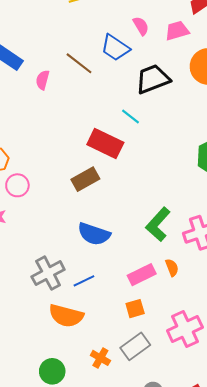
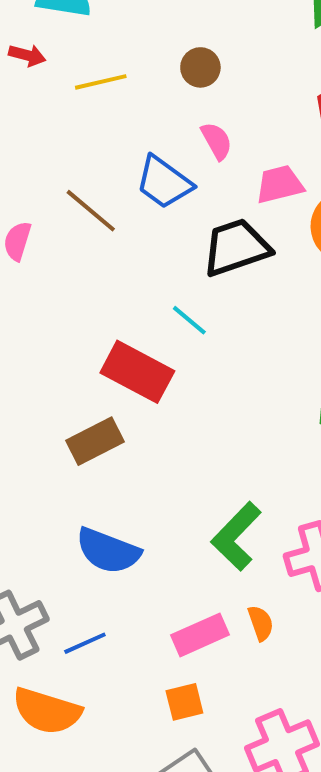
pink trapezoid: (177, 31) -> (280, 184), moved

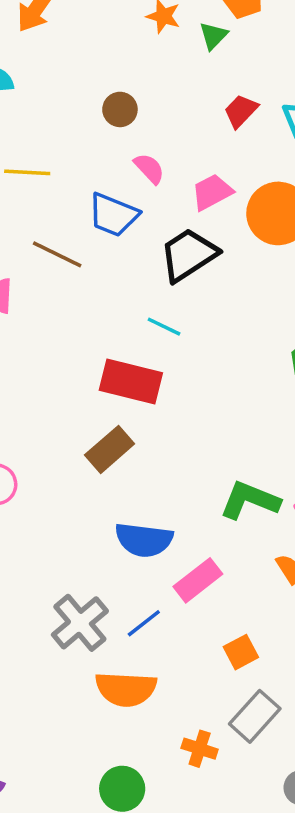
yellow line: (101, 82) -> (27, 172), moved, turned 30
green L-shape: (236, 536) -> (250, 500), turned 82
pink rectangle: (200, 635) -> (198, 580), moved

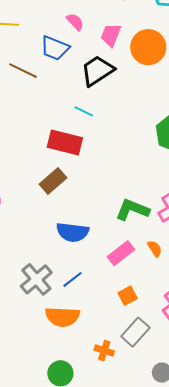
pink trapezoid: (212, 192) -> (111, 35), turned -40
pink rectangle: (198, 580) -> (121, 253), moved

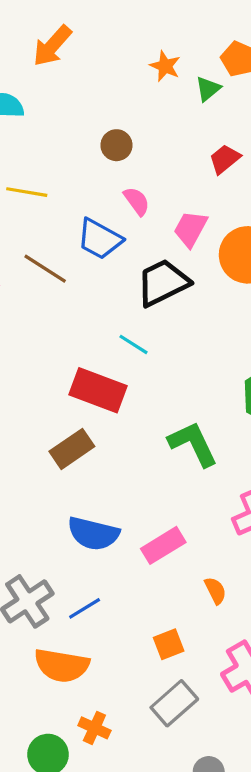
green L-shape: (132, 210) -> (193, 444), moved, turned 36
orange semicircle: (155, 249) -> (215, 591), moved
pink rectangle: (121, 253) -> (163, 545), moved
orange cross: (104, 351) -> (94, 728), moved

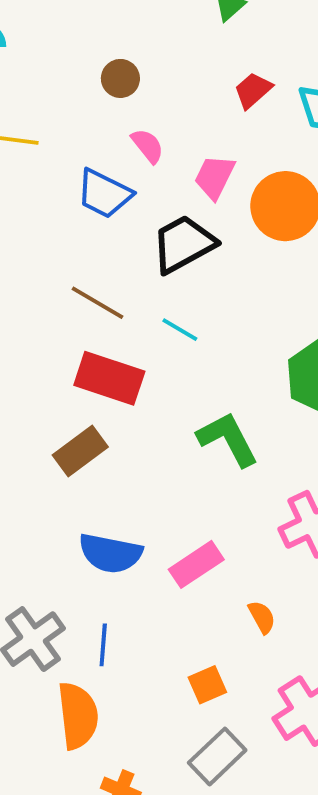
brown line: (45, 269) -> (98, 303), moved
cyan line: (134, 344) -> (180, 330), moved
blue line: (85, 608) -> (103, 645), turned -52
orange semicircle: (62, 665) -> (78, 716), turned -104

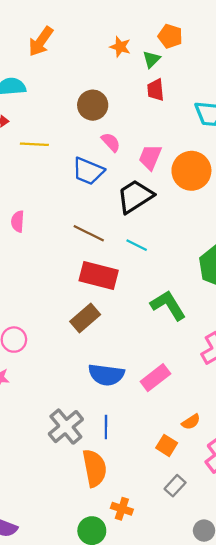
brown circle: (120, 78) -> (93, 105), size x1.4
red trapezoid: (253, 90) -> (156, 90), moved, turned -50
orange semicircle: (262, 617) -> (191, 422), moved, turned 90
orange square: (207, 685) -> (167, 445), turned -30
gray rectangle: (217, 756) -> (175, 486), size x0.7

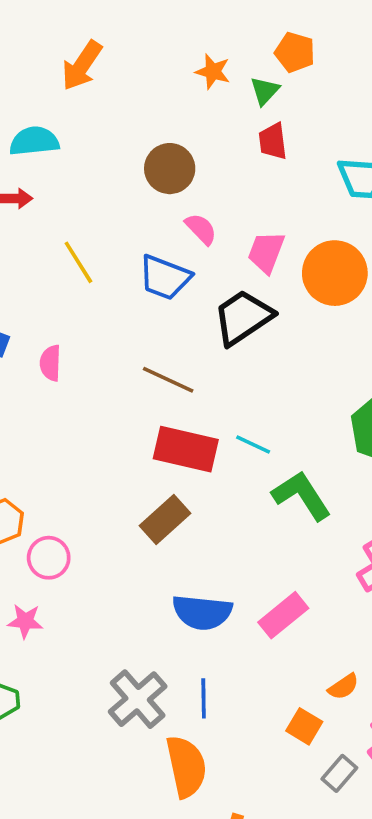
yellow line: (34, 144) -> (78, 262), moved, turned 56
cyan line: (137, 245) -> (253, 445), moved
gray rectangle: (175, 486) -> (339, 773), moved

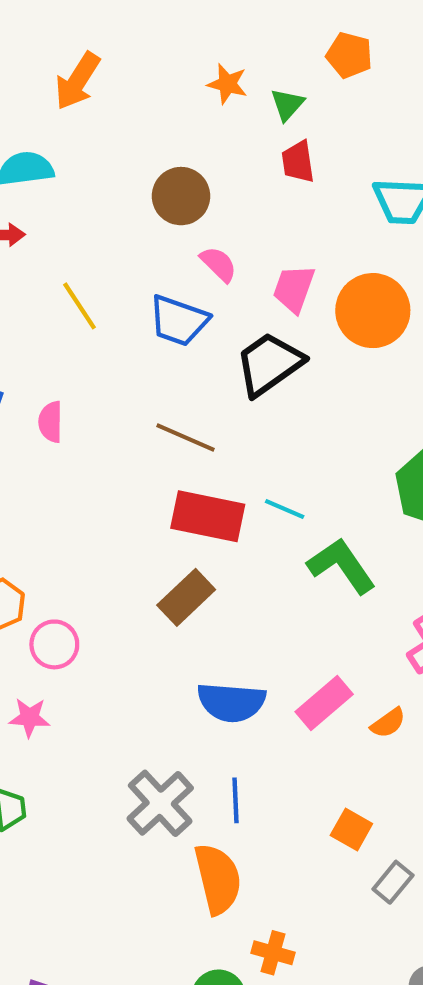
orange pentagon: (295, 52) -> (349, 55), moved
orange semicircle: (343, 687) -> (388, 723), moved

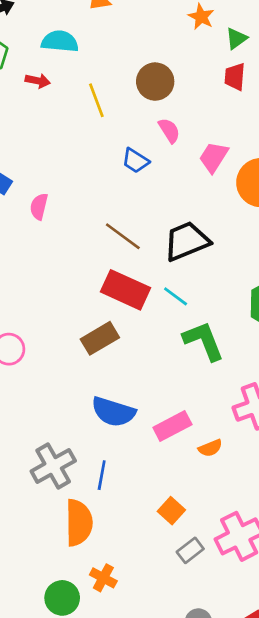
yellow line: (80, 306) -> (96, 100), moved
blue trapezoid: (179, 321) -> (135, 161), size x0.7
black trapezoid: (269, 364) -> (187, 241), moved

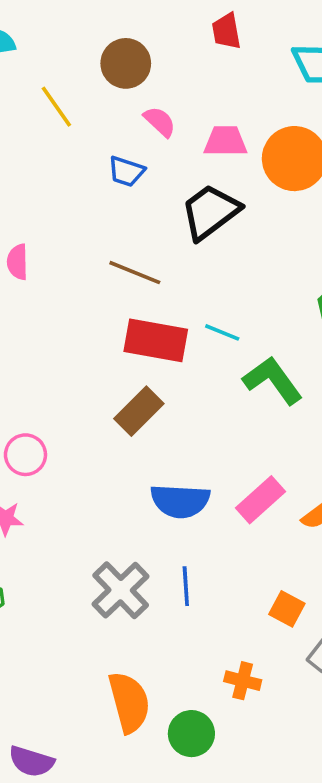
pink trapezoid: (214, 157) -> (225, 141), turned 72
black trapezoid: (187, 241) -> (210, 212), moved
orange semicircle: (79, 523) -> (129, 702), moved
orange cross: (103, 578) -> (243, 681), moved
green circle: (62, 598) -> (191, 734), moved

